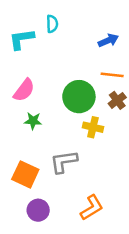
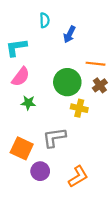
cyan L-shape: (22, 39) -> (16, 47), moved
blue arrow: (108, 40) -> (69, 34), moved, turned 140
purple circle: (38, 210) -> (40, 171), moved

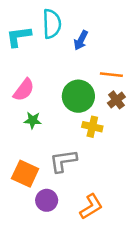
cyan semicircle: (45, 20) -> (52, 24), size x1.6
cyan L-shape: (16, 47) -> (19, 36), moved

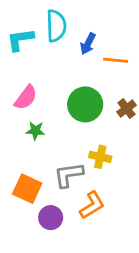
orange line: (111, 75) -> (116, 60), moved
yellow cross: (92, 127) -> (100, 157), moved
orange L-shape: (91, 207) -> (92, 205), moved

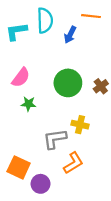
orange line: (116, 60) -> (91, 16), moved
orange square: (27, 189) -> (19, 167), moved
purple circle: (51, 218) -> (41, 184), moved

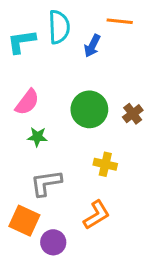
gray L-shape: (55, 139) -> (46, 183), moved

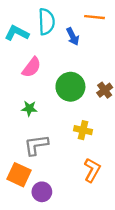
cyan L-shape: (21, 41) -> (17, 33), turned 35
blue arrow: (92, 46) -> (73, 36), turned -54
pink semicircle: (27, 102) -> (32, 67), moved
orange L-shape: (97, 215) -> (92, 170), moved, turned -30

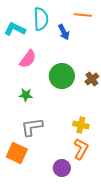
yellow cross: (83, 130) -> (81, 125), moved
purple circle: (42, 192) -> (62, 168), moved

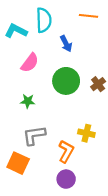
blue arrow: (64, 32) -> (66, 44), moved
orange L-shape: (81, 149) -> (66, 151), moved

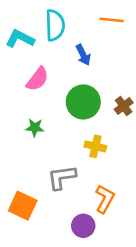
yellow cross: (86, 133) -> (95, 146), moved
gray L-shape: (34, 135) -> (62, 177), moved
orange L-shape: (66, 151) -> (105, 199), moved

